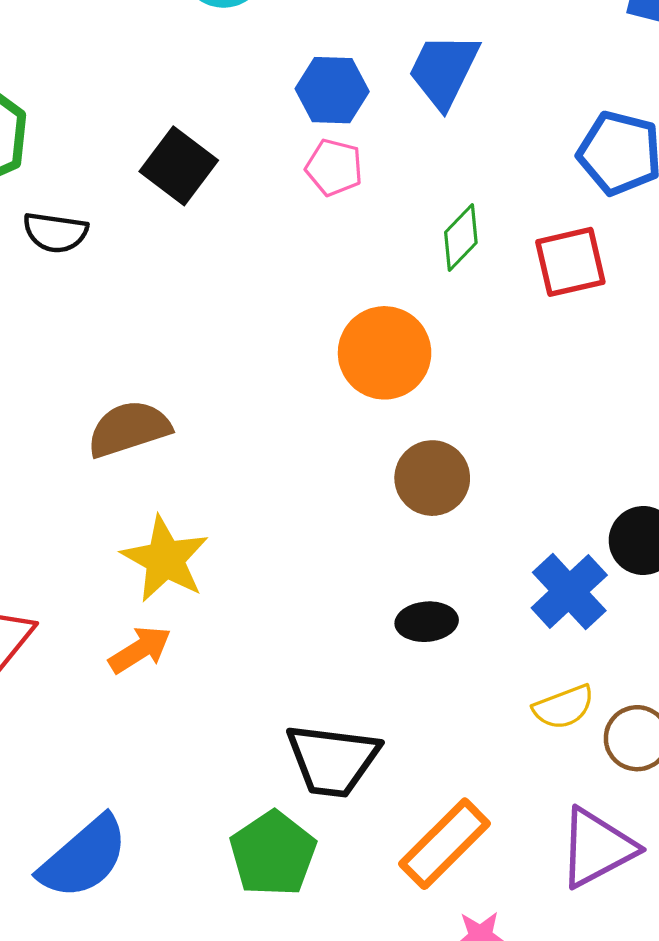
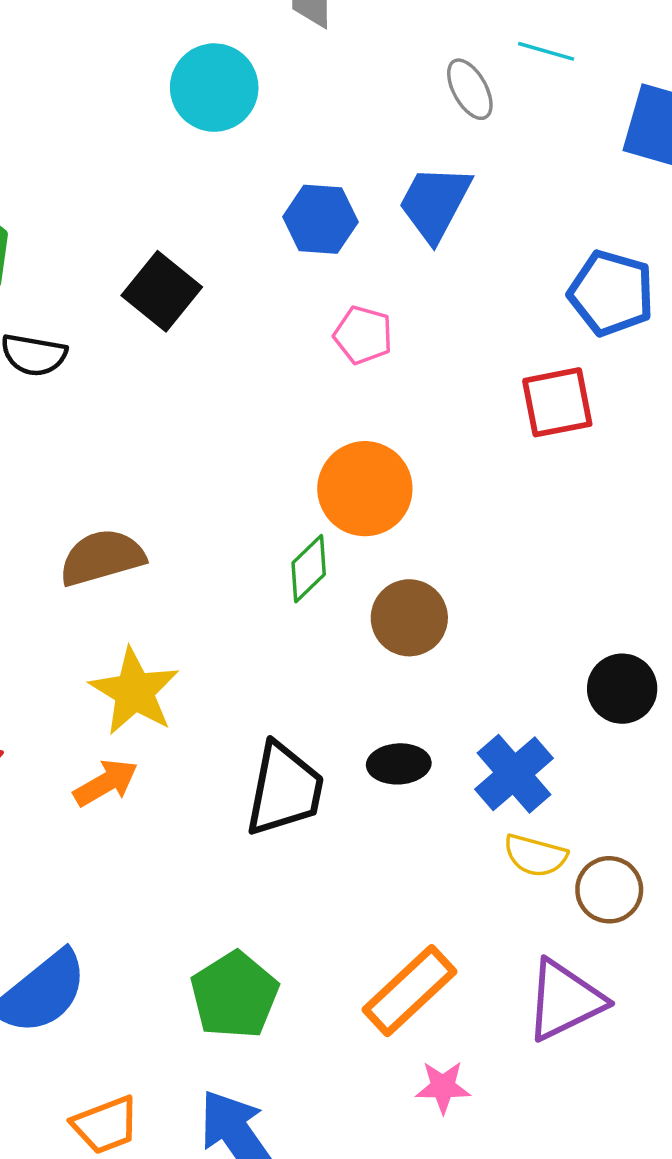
pink pentagon: (334, 167) -> (363, 335), moved
green diamond: (461, 237) -> (309, 569), moved
blue cross: (569, 591) -> (514, 774), moved
yellow semicircle: (564, 707) -> (535, 855), turned 34
black trapezoid: (333, 760) -> (284, 789), moved, turned -88

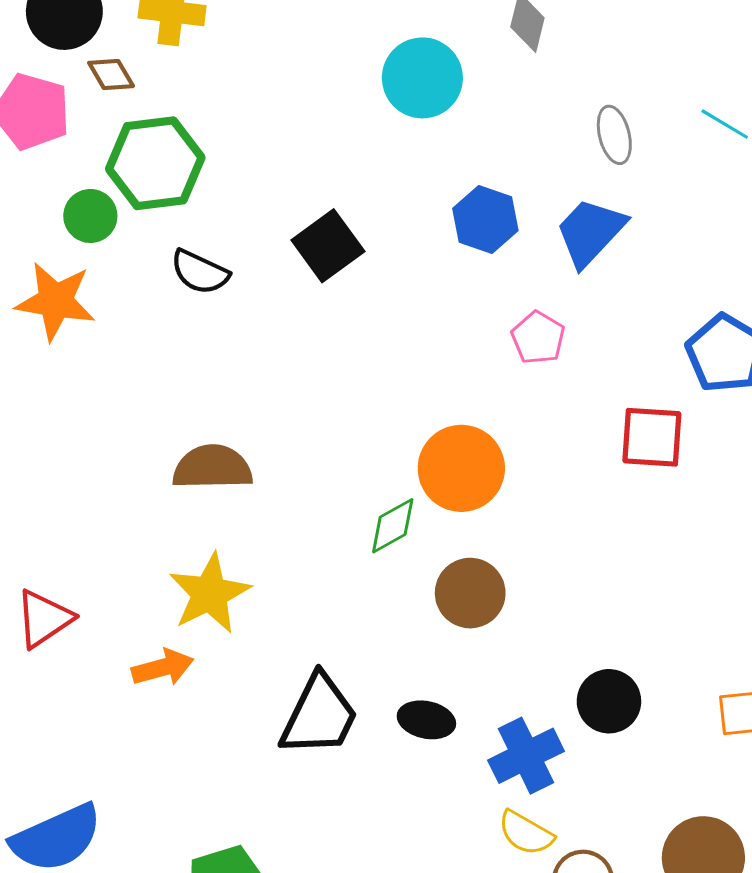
gray ellipse: (470, 89) -> (614, 135), moved
pink pentagon: (363, 335) -> (538, 338), moved
black circle: (622, 689) -> (609, 701), moved

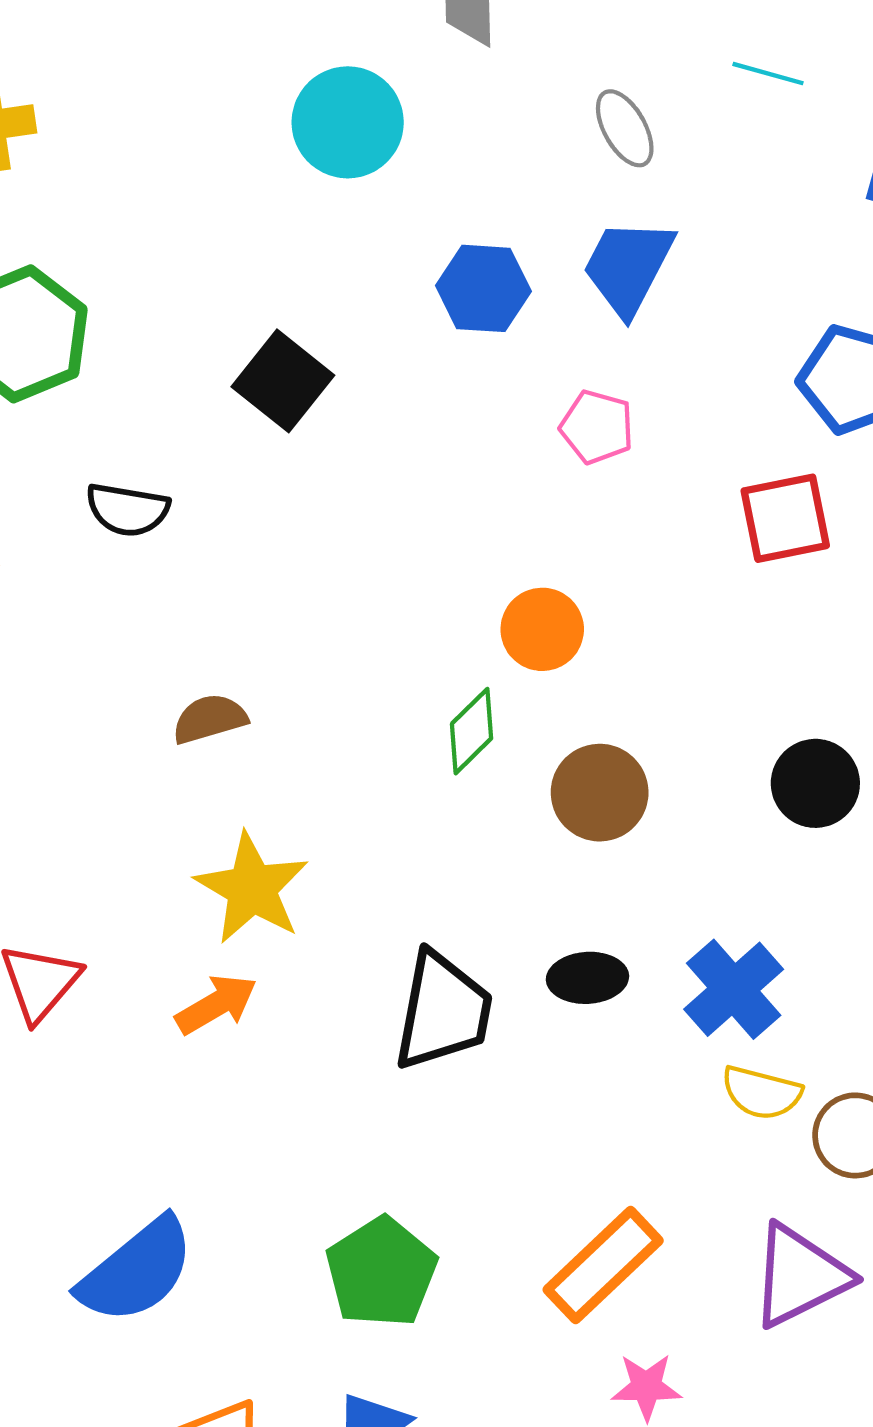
black semicircle: (200, 272) -> (127, 510), moved
brown semicircle: (212, 467) -> (210, 719), size x0.7
orange circle: (461, 468) -> (542, 629), size x0.7
black circle: (609, 701) -> (815, 783), moved

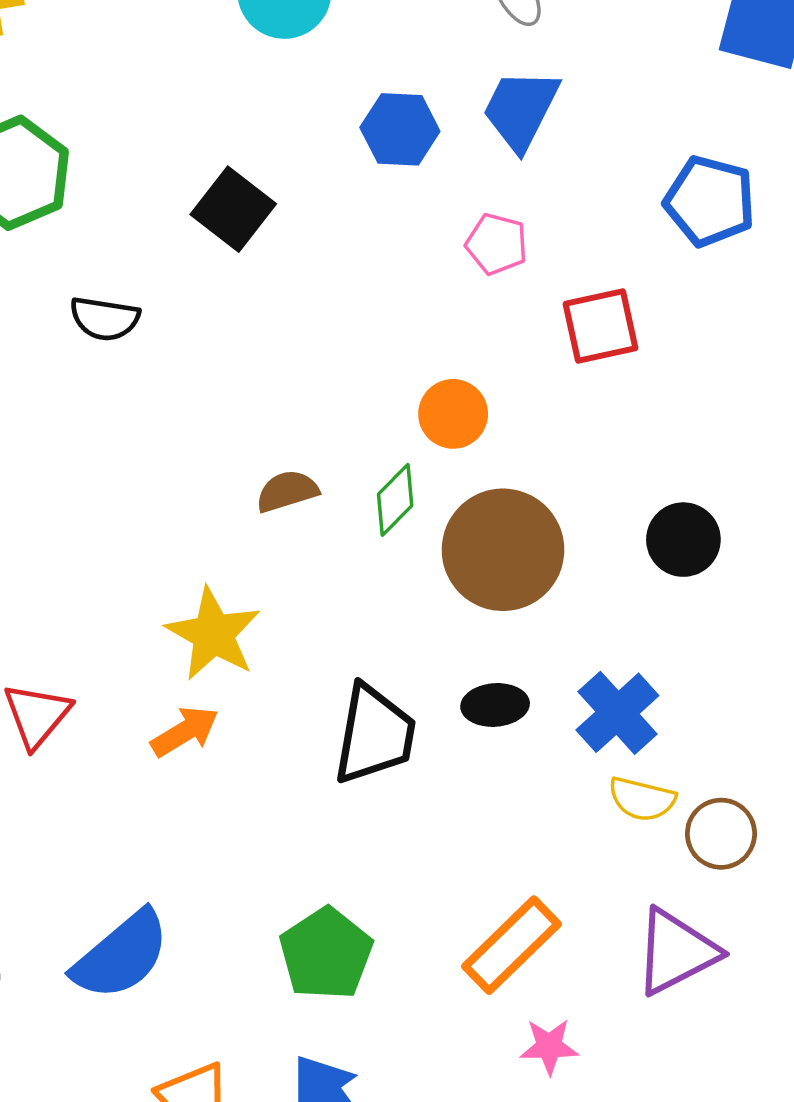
red square: (785, 518) -> (601, 326), moved
brown semicircle: (210, 719) -> (287, 491), moved
brown circle: (600, 793) -> (503, 550), size x1.5

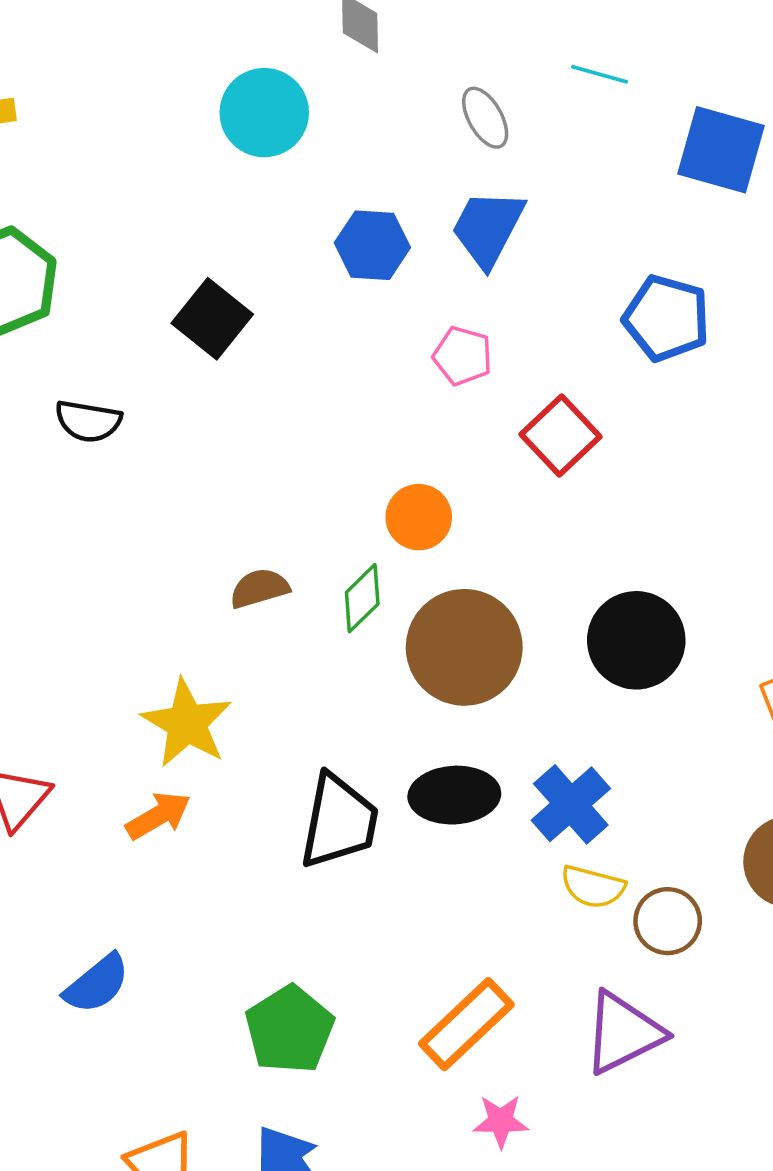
red square: (601, 326) -> (560, 436), turned -32
black circle: (683, 540) -> (636, 640), size x1.4
black ellipse: (495, 705) -> (454, 795), size x1.4
blue semicircle: (121, 955) -> (97, 984), moved, size x0.7

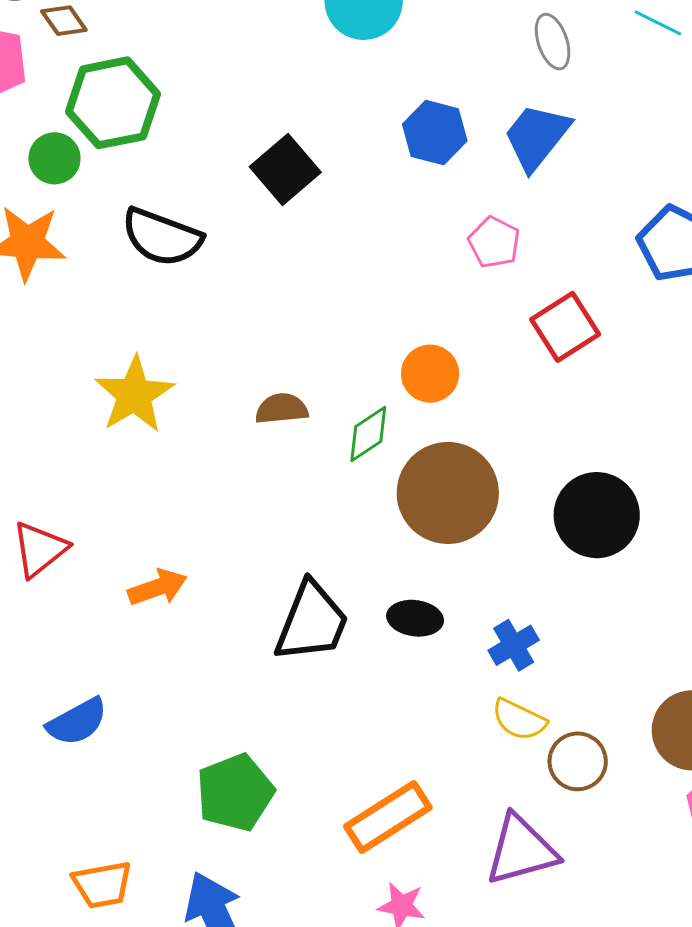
black semicircle: (88, 421) -> (162, 237), size x1.4
yellow star: (187, 723) -> (134, 395), moved
black ellipse: (454, 795) -> (415, 618), size x0.7
blue cross: (571, 804) -> (514, 645), size x0.7

